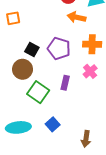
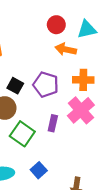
pink cross: (90, 71) -> (81, 110), size x1.6

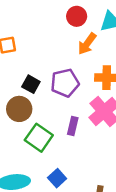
orange arrow: (66, 49) -> (87, 44), turned -66
purple pentagon: (46, 85) -> (65, 83), turned -30

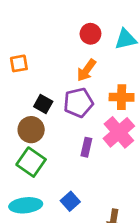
orange arrow: (87, 44) -> (86, 70), moved
green square: (39, 138) -> (31, 162), moved

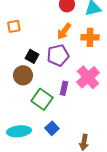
orange cross: (122, 97) -> (90, 37), moved
green square: (31, 162) -> (42, 99), moved

